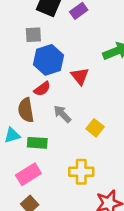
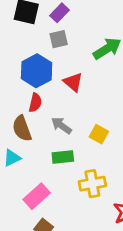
gray square: (33, 35) -> (59, 39), moved
red semicircle: (42, 89) -> (35, 103), turned -30
green rectangle: (37, 143) -> (63, 157), moved

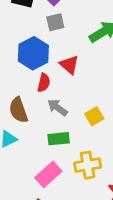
red semicircle: (35, 103) -> (44, 83), moved
yellow square: (99, 134) -> (94, 116), turned 30
pink rectangle: (37, 196) -> (48, 174), moved

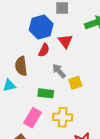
gray arrow: (57, 108) -> (59, 71), moved
pink rectangle: (48, 174) -> (33, 118), turned -30

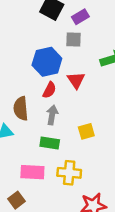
gray arrow: (59, 71) -> (52, 115), moved, turned 49
pink rectangle: (33, 118) -> (32, 172), turned 60

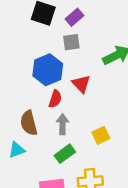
green rectangle: (50, 143) -> (65, 154), turned -36

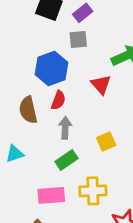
red triangle: (81, 84) -> (101, 85), moved
brown semicircle: (29, 123) -> (28, 110), moved

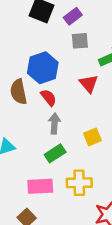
gray square: (78, 39) -> (80, 41), moved
red semicircle: (58, 100) -> (49, 98), turned -60
brown semicircle: (28, 110) -> (19, 92), moved

